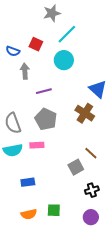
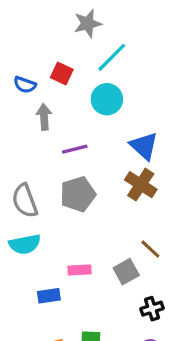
blue triangle: (98, 89) -> (144, 146), moved
gray pentagon: (46, 119) -> (78, 194), turned 30
pink rectangle: (37, 145) -> (80, 270), moved

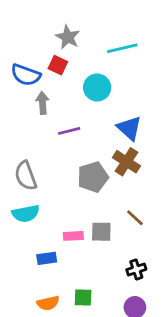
gray star: (88, 24) -> (68, 37), moved, turned -30
cyan line: (112, 57) -> (122, 48), moved, turned 32
blue semicircle: (25, 85) -> (26, 75), size x1.5
gray pentagon: (78, 194) -> (93, 177), moved
gray square: (126, 272) -> (101, 232), moved, turned 30

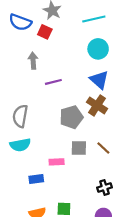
blue semicircle: (26, 75) -> (20, 22), moved
cyan circle: (97, 87) -> (98, 49), moved
gray semicircle: (26, 176) -> (20, 116), turned 30
gray square: (101, 232) -> (79, 148), moved

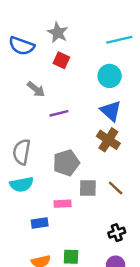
cyan line: (94, 19) -> (119, 40), moved
red square: (45, 32) -> (61, 60), moved
gray arrow: (33, 61) -> (36, 89), turned 133
gray pentagon: (71, 117) -> (66, 163), moved

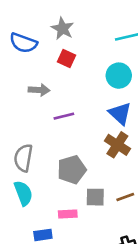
gray arrow: (36, 89) -> (39, 90), turned -36
cyan semicircle: (22, 184) -> (23, 193), turned -100
brown line: (116, 188) -> (125, 197), turned -63

